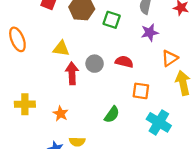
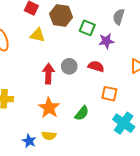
purple star: (150, 33) -> (106, 41), moved
yellow triangle: (61, 49) -> (38, 35), moved
orange star: (60, 114) -> (49, 108), moved, size x1.5

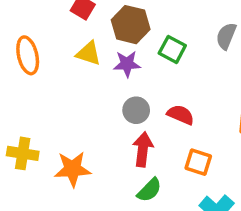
purple star: (106, 41) -> (127, 64), moved
red arrow: (48, 74) -> (143, 149), moved
orange star: (49, 108) -> (73, 169), moved, turned 30

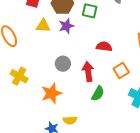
gray circle: (136, 110) -> (63, 64), moved
yellow cross: (23, 153) -> (19, 76), moved, turned 36
orange square: (198, 162) -> (121, 71), turned -35

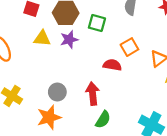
gray circle: (63, 64) -> (57, 92), moved
orange square: (121, 71) -> (129, 47), moved

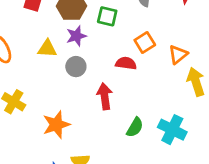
yellow triangle: (42, 38) -> (47, 49), moved
gray circle: (57, 92) -> (76, 67), moved
green semicircle: (103, 120) -> (135, 127), moved

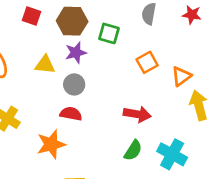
red semicircle: (126, 63) -> (71, 114), moved
red arrow: (105, 96) -> (137, 114), moved, turned 105

